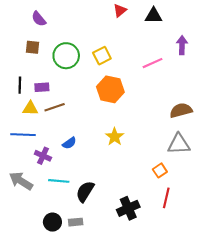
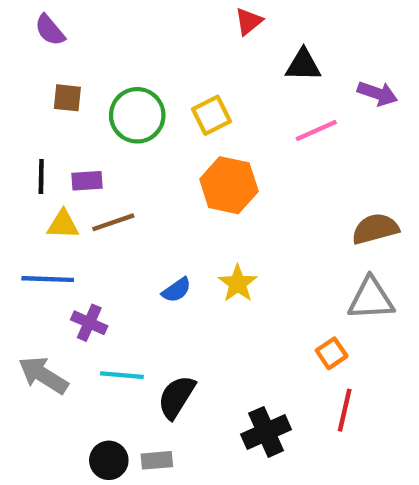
black triangle: (154, 16) -> (303, 65), moved
purple semicircle: (39, 19) -> (50, 30), moved
purple arrow: (182, 45) -> (377, 93), turned 108
blue semicircle: (69, 143) -> (177, 290), moved

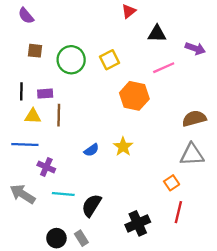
orange hexagon: (229, 185) -> (134, 96), moved
brown line: (113, 222) -> (59, 115), turned -70
gray rectangle: (157, 460) -> (81, 238), turned 63

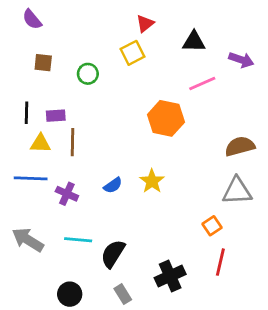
red triangle: (129, 11) -> (145, 24), moved
green circle: (71, 60) -> (88, 74), size x0.6
yellow square: (110, 60) -> (132, 53), moved
purple cross: (46, 167) -> (67, 194), moved
gray rectangle: (81, 238) -> (123, 294), moved

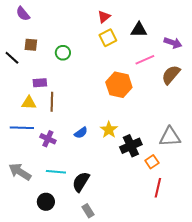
yellow square: (132, 53) -> (108, 38), moved
black line: (26, 113) -> (12, 58), moved, turned -49
brown semicircle: (240, 146) -> (171, 75), moved, turned -35
black cross: (170, 276) -> (131, 146), moved
black circle: (70, 294) -> (46, 202), moved

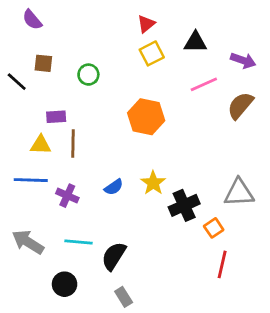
orange hexagon: (119, 85) -> (146, 117), moved

